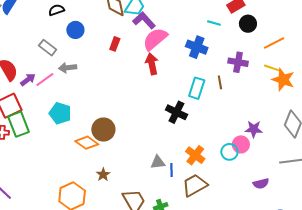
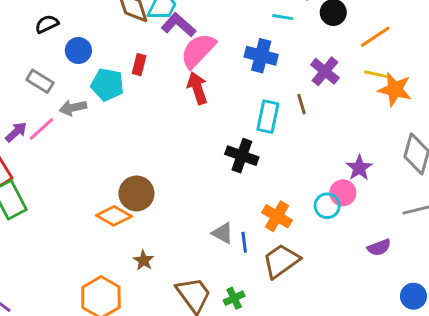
purple cross: (238, 62) -> (325, 71), turned 36
cyan pentagon: (60, 113) -> (107, 85), moved
purple star: (254, 129) -> (359, 168), turned -30
gray triangle: (158, 162) -> (223, 233), turned 42

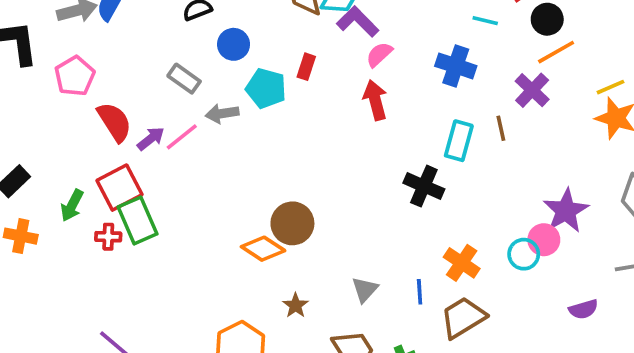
orange line: (375, 37) -> (556, 52), moved
pink semicircle: (198, 51) -> (379, 54), size x0.6
yellow line: (376, 74) -> (611, 87), moved, turned -40
purple star: (359, 168) -> (566, 211), size x1.4
gray triangle: (223, 233) -> (365, 289), moved, turned 40

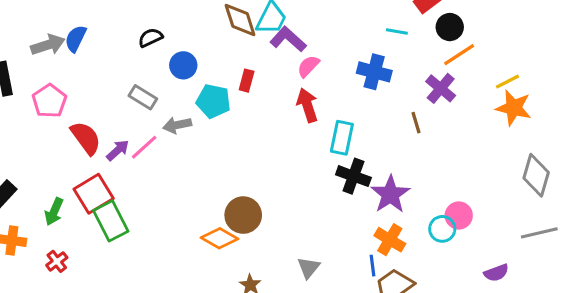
cyan rectangle: (459, 141) -> (342, 138), moved
purple star: (566, 211) -> (390, 194), moved
red cross: (108, 237) -> (57, 261), moved, turned -35
blue line: (420, 292) -> (372, 266), moved

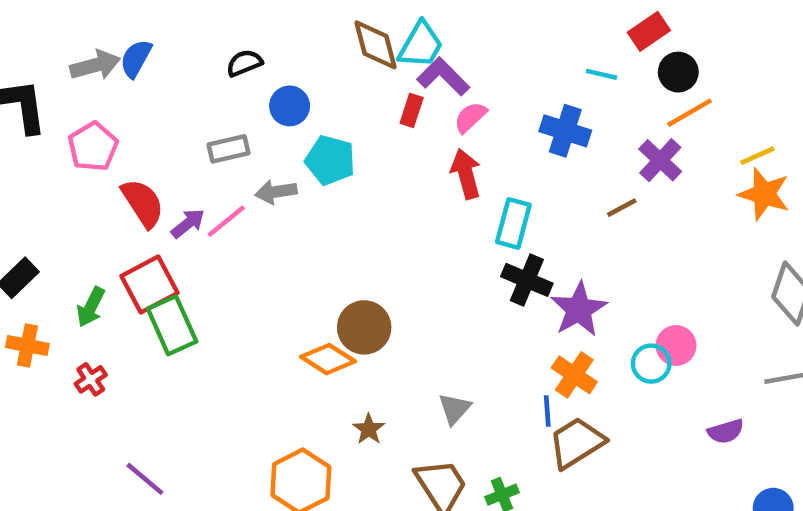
red rectangle: (247, 81) -> (412, 110), moved
gray rectangle: (143, 97) -> (229, 149), turned -48
brown line: (416, 123) -> (622, 208), turned 75

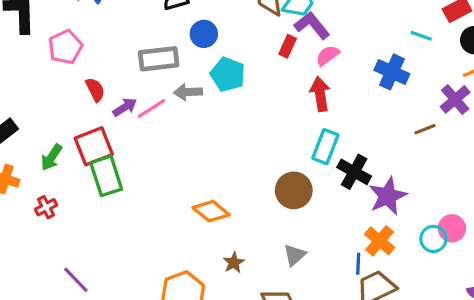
gray rectangle: (229, 149) -> (159, 59), size x1.4
red semicircle: (143, 203) -> (95, 90), size x0.7
cyan rectangle: (513, 223) -> (325, 147), moved
brown circle: (364, 327) -> (294, 190), moved

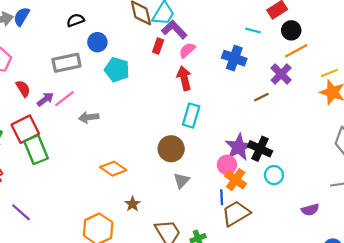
gray arrow: (188, 92) -> (89, 117), moved
black cross: (354, 172) -> (260, 149), moved
pink circle: (452, 228) -> (227, 165), moved
gray triangle: (294, 255) -> (182, 181), moved
purple line: (76, 280) -> (21, 212), moved

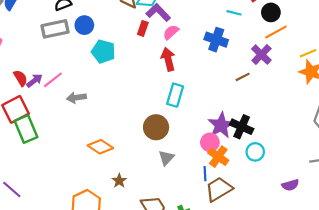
gray rectangle: (66, 63) -> (55, 29), moved
red semicircle: (23, 89) -> (20, 78), moved

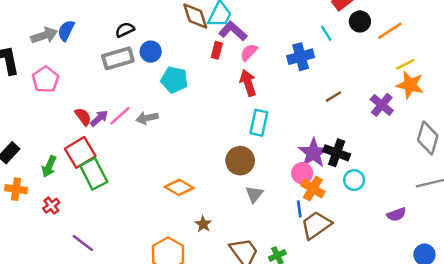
cyan line: (234, 13) -> (326, 33), moved, turned 48
orange line: (276, 32) -> (390, 31), moved
blue cross: (216, 40) -> (301, 57), turned -30
purple cross: (261, 55) -> (382, 105), moved
gray arrow: (76, 98) -> (147, 118), moved

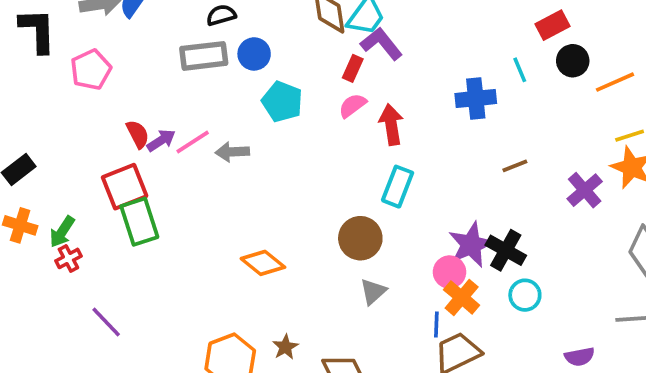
pink semicircle: (249, 52) -> (352, 106), moved
green arrow: (49, 166) -> (62, 232), moved
brown star: (203, 224) -> (285, 347), moved

